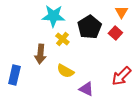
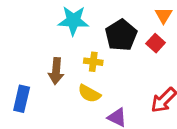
yellow cross: (62, 39) -> (93, 62), moved, turned -32

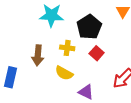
red square: (156, 43) -> (97, 53), moved

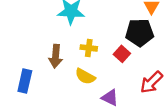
black pentagon: (89, 27) -> (140, 33), moved, turned 30

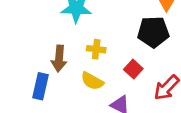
red square: (122, 54) -> (133, 69), moved
blue rectangle: (25, 81) -> (40, 86), moved

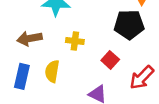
brown arrow: (59, 58) -> (29, 38), moved, turned 75
yellow semicircle: (92, 81) -> (52, 71), moved, turned 70

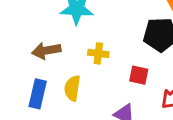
red square: (110, 60) -> (139, 75), turned -30

